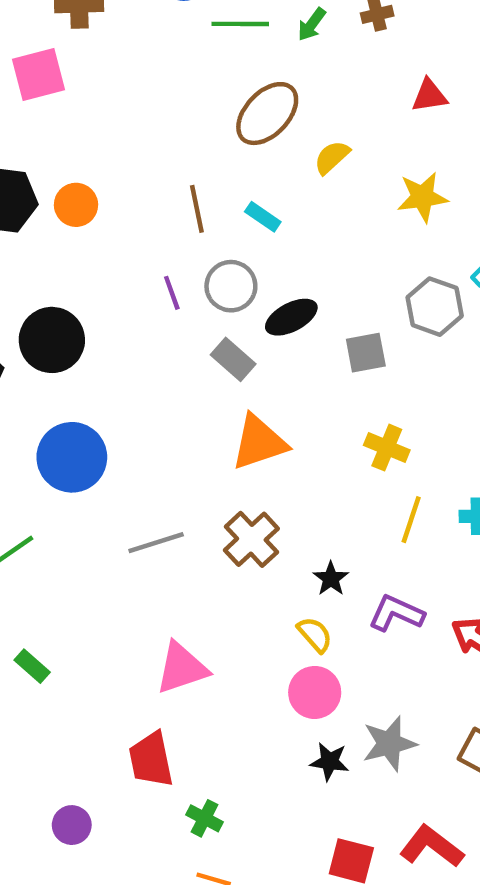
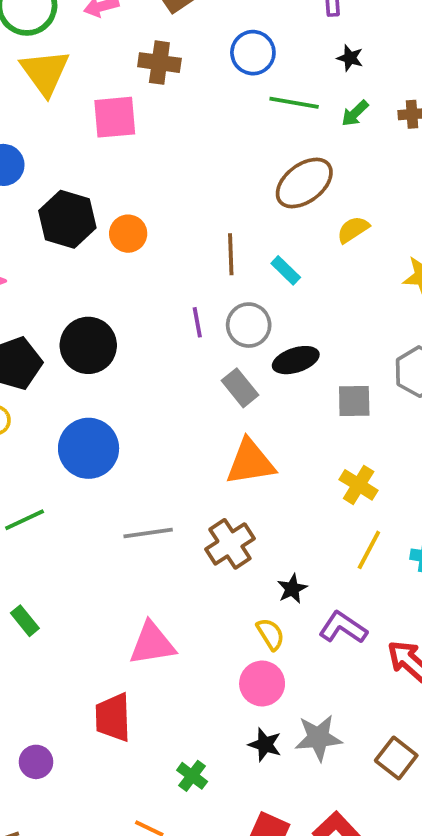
green cross: (204, 818) -> (192, 776), moved

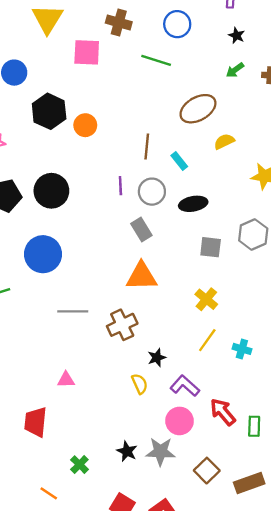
green line: (294, 103) -> (156, 60), moved
black ellipse: (296, 360) -> (193, 204), moved
pink triangle: (152, 644) -> (66, 380), size x0.6
pink circle: (262, 684) -> (179, 421), moved

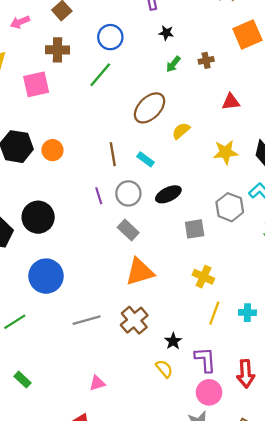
green line: (156, 60) -> (100, 75), turned -52
purple L-shape: (185, 386) -> (205, 360), turned 60
red arrow: (223, 412) -> (246, 374), turned -128

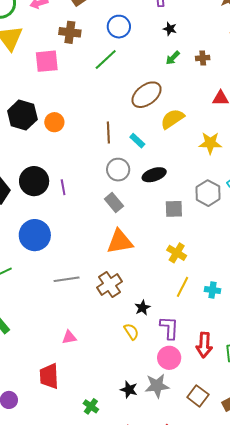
yellow semicircle: (181, 131) -> (172, 119), size x1.4
purple line: (99, 196) -> (63, 187), moved

